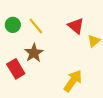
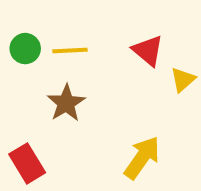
yellow line: (36, 26) -> (70, 50), turned -54
red rectangle: (16, 69) -> (27, 163), moved

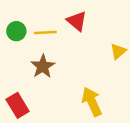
red triangle: (148, 50) -> (77, 21), moved
yellow arrow: (142, 158) -> (92, 102), turned -60

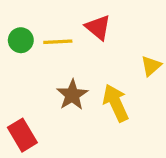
brown star: (43, 66) -> (72, 95), moved
yellow arrow: (92, 102) -> (116, 103), moved

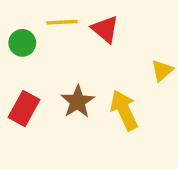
yellow line: (58, 42) -> (62, 22), moved
red rectangle: (22, 135) -> (24, 108), moved, turned 60

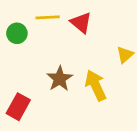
red rectangle: (24, 108) -> (18, 107), moved

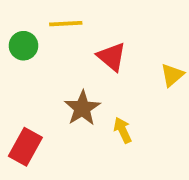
red triangle: (81, 23) -> (112, 57), moved
yellow arrow: (96, 85) -> (123, 130), moved, size x0.6

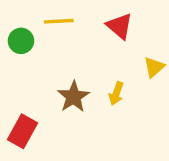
red triangle: (112, 57) -> (120, 26), moved
yellow arrow: (123, 130) -> (116, 93), moved, turned -135

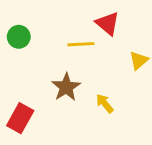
yellow line: (59, 21) -> (81, 44), moved
yellow arrow: (116, 93) -> (105, 103), moved, turned 120

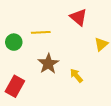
green circle: (19, 37) -> (14, 42), moved
yellow line: (81, 44) -> (41, 32), moved

